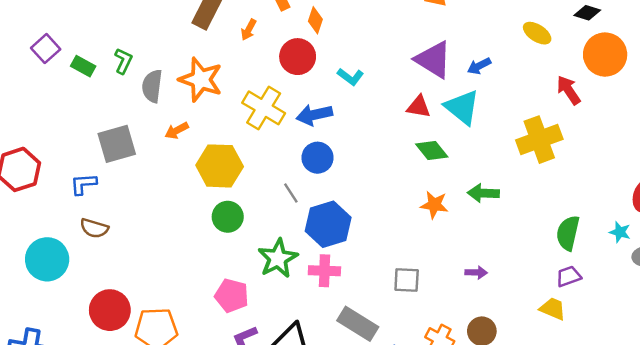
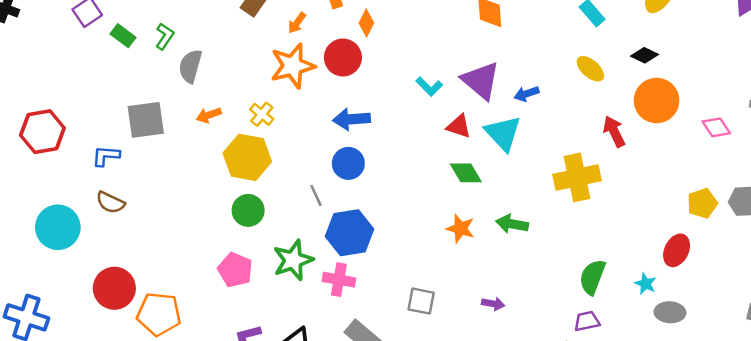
cyan L-shape: (350, 77) -> (429, 86), moved
orange star: (201, 80) -> (293, 66), moved, turned 30
yellow cross: (264, 108) -> (262, 114), moved, size x0.6
pink pentagon: (232, 296) -> (235, 270), moved

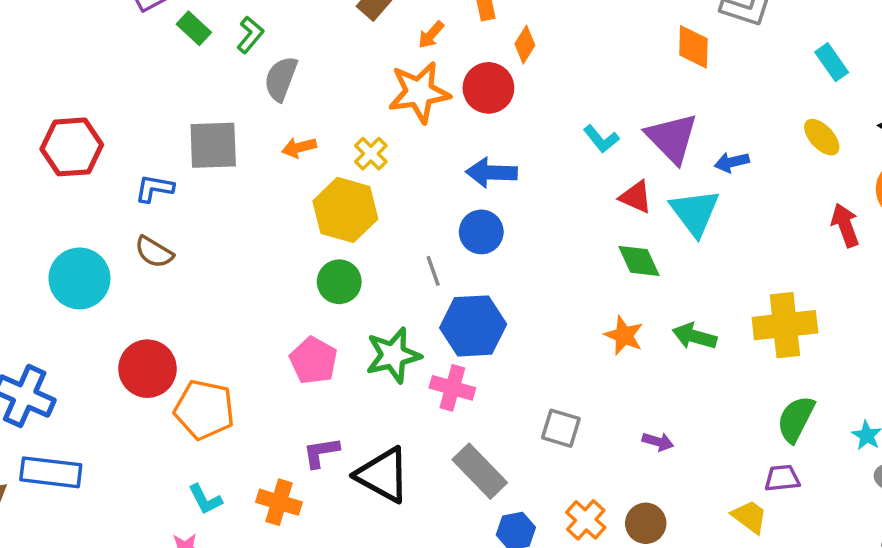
yellow cross: (577, 177) -> (785, 325), moved

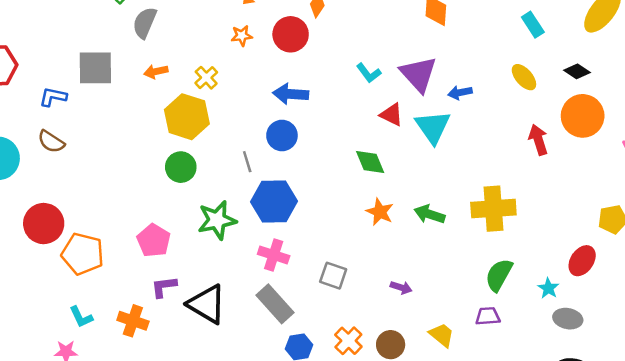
orange star: (419, 92) -> (242, 36), size x0.5
green diamond: (639, 261) -> (370, 162), moved
pink pentagon: (314, 360) -> (154, 240), moved
pink cross: (452, 388) -> (274, 255), moved
yellow trapezoid: (750, 517) -> (442, 335), moved

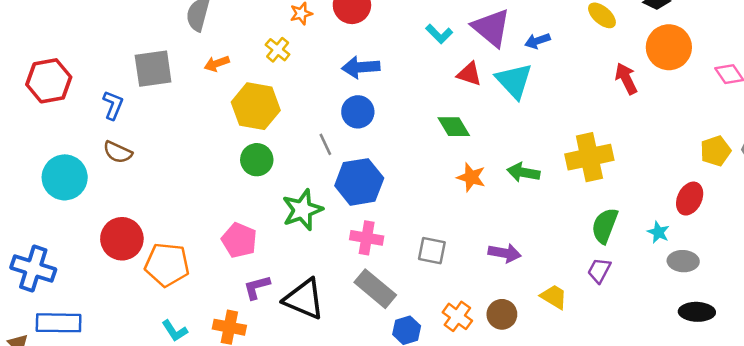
yellow cross: (206, 78) -> (278, 50), moved
blue L-shape: (53, 97) -> (113, 105), turned 108
purple arrow: (401, 287) -> (505, 253), size x1.4
purple trapezoid: (488, 316) -> (599, 270), turned -50

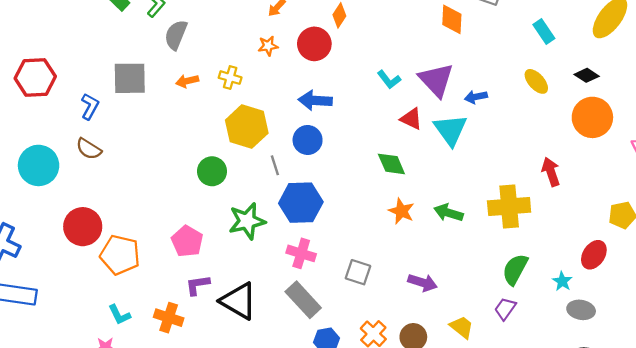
yellow cross: (278, 50) -> (230, 78), moved, turned -30
red arrow: (626, 79) -> (551, 172), moved
yellow hexagon: (256, 106) -> (247, 127), moved

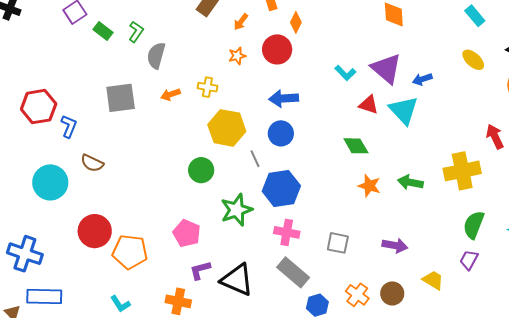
blue L-shape: (90, 106) -> (69, 126), moved
cyan L-shape: (119, 315) -> (120, 304), moved

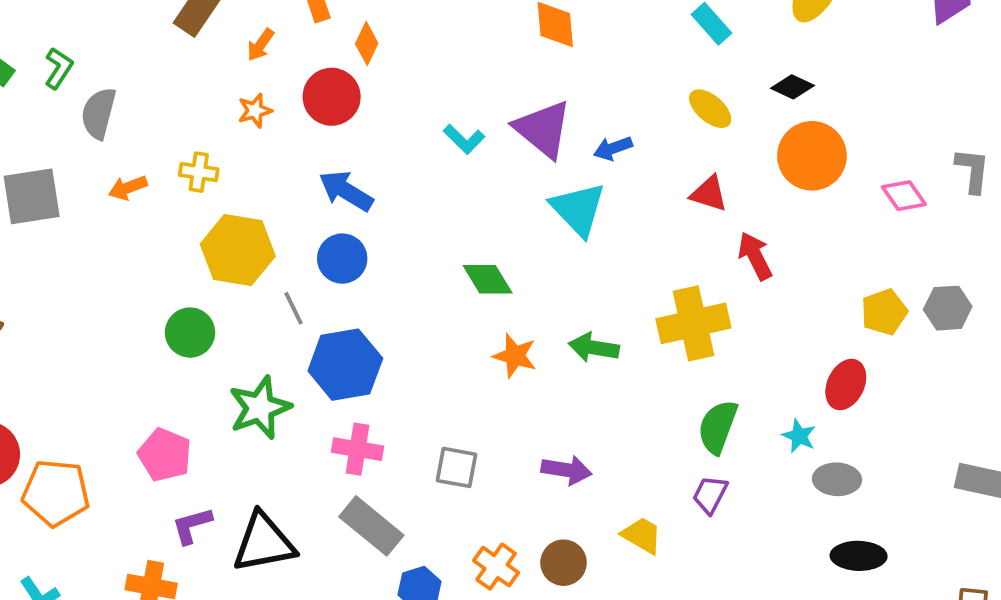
blue arrow: (284, 98) -> (346, 191), turned 36
red triangle: (369, 105) -> (709, 194), moved
black triangle: (237, 280) -> (264, 543), turned -33

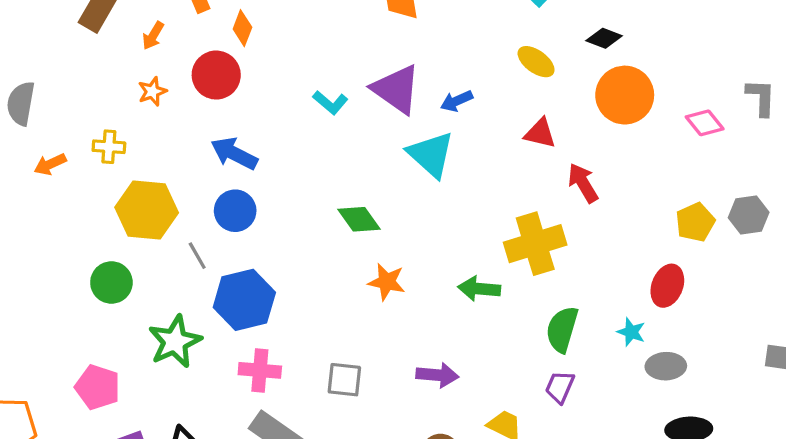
green arrow: (594, 348) -> (479, 289), moved

